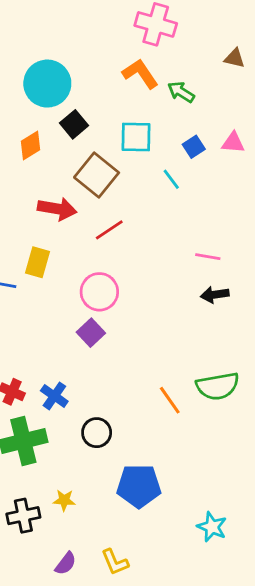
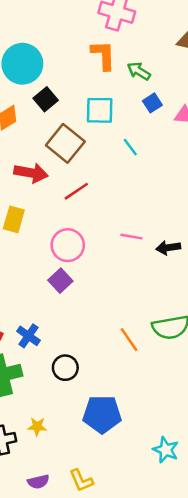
orange L-shape: (140, 74) -> (103, 55), turned 32
blue square: (194, 147) -> (152, 103), moved
pink line: (208, 257) -> (131, 237), moved
purple semicircle: (66, 563) -> (38, 482), turned 40

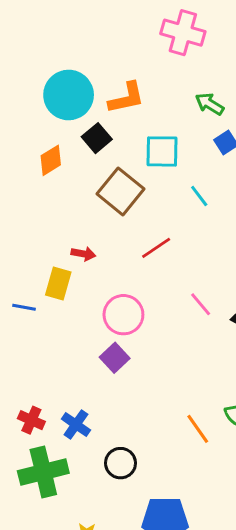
orange L-shape: (103, 55) -> (126, 98), moved, turned 80
red arrow: (31, 173) -> (83, 254), moved, size x0.6
red line: (76, 191) -> (156, 248), moved
pink line: (131, 237) -> (201, 304), turned 40

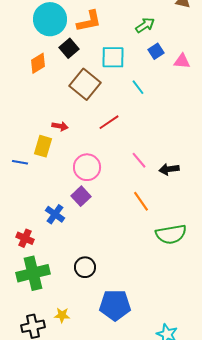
green arrow: (210, 104) -> (145, 25), turned 114
blue cross: (76, 425) -> (55, 214), moved
orange line: (198, 429) -> (141, 201), moved

